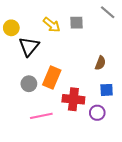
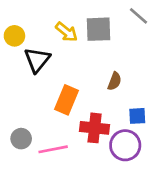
gray square: (77, 23) -> (99, 29), size x1.5
brown semicircle: (100, 63) -> (115, 81), moved
gray circle: (29, 84) -> (21, 139), moved
purple circle: (97, 113) -> (125, 145), size x1.5

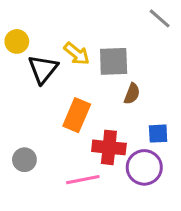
gray square: (99, 29) -> (114, 61), moved
yellow arrow: (66, 32) -> (77, 54), moved
pink line: (53, 149) -> (83, 180), moved

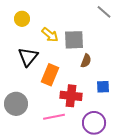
yellow circle: (17, 41) -> (22, 19), moved
black triangle: (43, 69) -> (28, 57), moved
gray circle: (24, 160) -> (16, 104), size x1.5
purple circle: (144, 167) -> (94, 123), moved

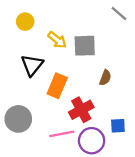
brown semicircle: (86, 61) -> (105, 78), moved
blue square: (103, 87) -> (118, 126), moved
red cross: (71, 96) -> (81, 110), turned -35
purple circle: (94, 123) -> (92, 141), moved

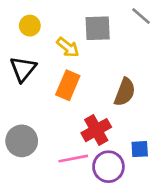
gray square: (85, 46) -> (98, 28), moved
black triangle: (32, 65) -> (23, 69), moved
brown semicircle: (105, 78) -> (125, 92), size x1.5
orange rectangle: (57, 86) -> (68, 85), moved

